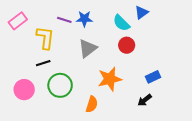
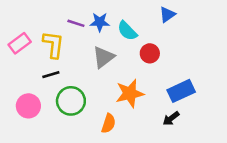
pink rectangle: (18, 21) -> (20, 43), moved
cyan semicircle: (121, 23) -> (127, 31), moved
blue rectangle: (153, 77) -> (181, 91), size x1.5

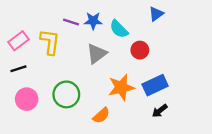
black line: (51, 75) -> (18, 69), moved
blue rectangle: (181, 91) -> (155, 85), moved
orange semicircle: (108, 123) -> (101, 115), turned 30

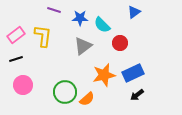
purple line: (71, 22) -> (54, 10), moved
green circle: (66, 94) -> (65, 92), moved

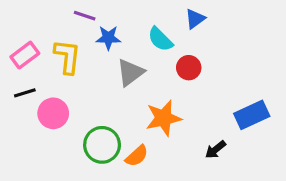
blue triangle: (134, 12) -> (195, 19), moved
blue star: (80, 18) -> (108, 38), moved
blue rectangle: (133, 73) -> (252, 115), moved
pink circle: (23, 85) -> (53, 113), moved

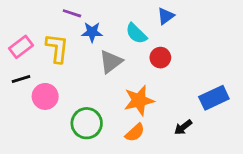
orange semicircle: (137, 156) -> (135, 133), moved

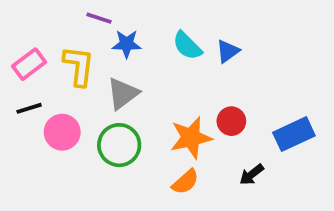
blue triangle: (166, 16) -> (228, 51), moved
red circle: (160, 58) -> (231, 121), moved
gray triangle: (111, 62) -> (123, 94), moved
green circle: (87, 123) -> (119, 145), moved

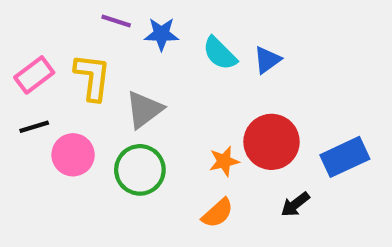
blue star: (127, 44) -> (161, 34), moved
red circle: (231, 121) -> (272, 142), size x1.6
orange star: (191, 138) -> (224, 161), size x0.6

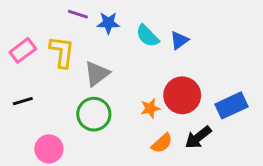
black line: (34, 127) -> (23, 101), moved
pink circle: (73, 155) -> (49, 149), moved
black arrow: (295, 204) -> (198, 137), size x1.4
orange semicircle: (218, 213) -> (162, 143), moved

